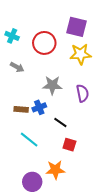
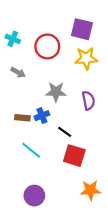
red square: (69, 145) -> (74, 156), size x1.5
orange star: (55, 170) -> (91, 190), moved

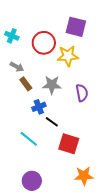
yellow star: (86, 58) -> (68, 56), moved
brown rectangle: (22, 118) -> (26, 84), moved, turned 48
black line: (65, 132) -> (52, 122), moved

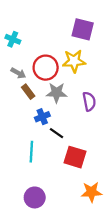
red circle: (44, 43) -> (46, 68), moved
cyan line: (29, 139) -> (31, 152), turned 54

